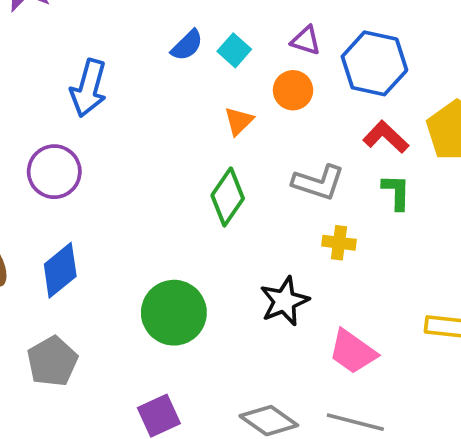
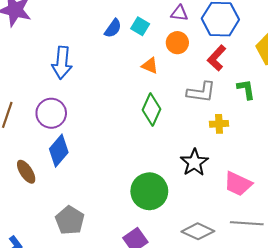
orange triangle: (239, 121) -> (150, 66), turned -42
red L-shape: (386, 137) -> (217, 58), moved, turned -80
blue diamond: (60, 270) -> (59, 151), moved
green circle: (174, 313) -> (149, 191), moved

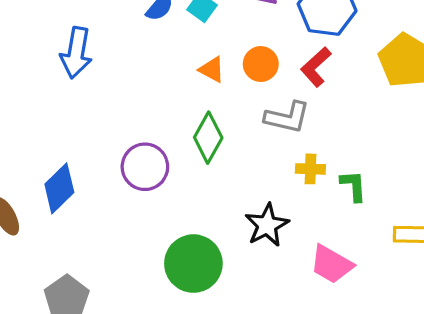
orange circle: (177, 43) -> (261, 64), moved
green L-shape: (246, 89) -> (353, 186), moved
purple circle: (51, 113) -> (145, 167), moved

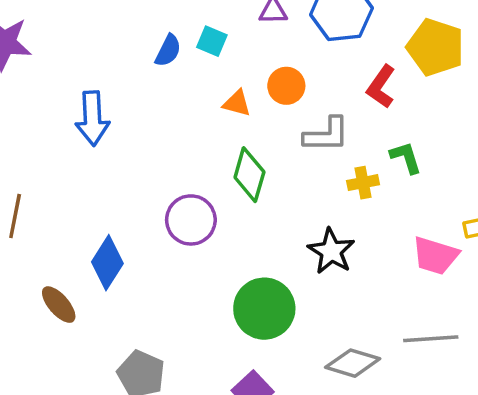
red L-shape: (316, 67) -> (381, 87), moved
green L-shape: (353, 186) -> (406, 158), moved
pink trapezoid: (331, 264) -> (435, 256), moved

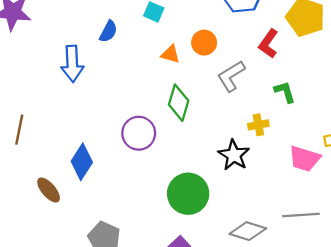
blue semicircle: (168, 51) -> (108, 31), moved
gray L-shape: (326, 135) -> (231, 76), turned 148
yellow cross: (363, 183) -> (258, 125), moved

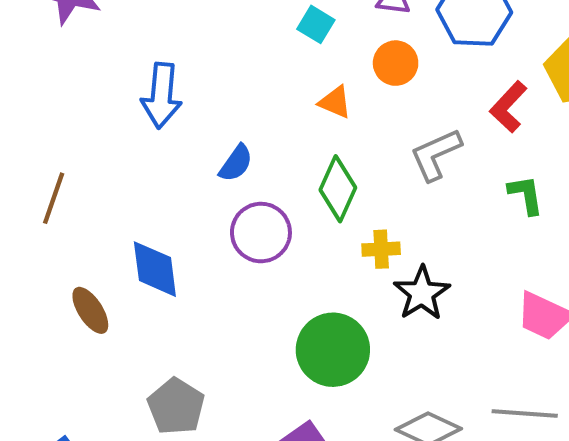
blue semicircle: (108, 31) -> (236, 163), moved
orange circle: (204, 43) -> (396, 63), moved
yellow cross: (258, 125) -> (381, 249), moved
blue diamond: (82, 162) -> (155, 269), turned -48

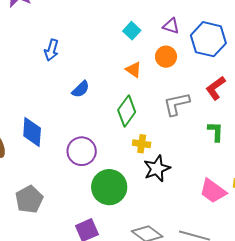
blue arrow: (162, 96) -> (52, 50), size x0.7
purple circle: (261, 233) -> (82, 151), moved

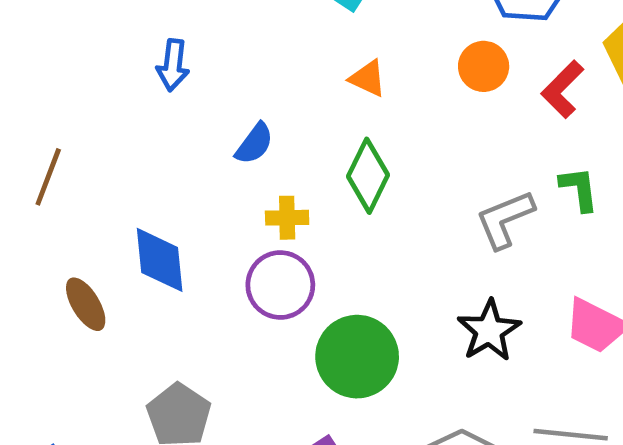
orange circle: (166, 57) -> (484, 66), moved
gray L-shape: (177, 104) -> (505, 219), moved
yellow cross: (142, 144) -> (287, 218), moved
black star: (157, 169) -> (489, 331), moved

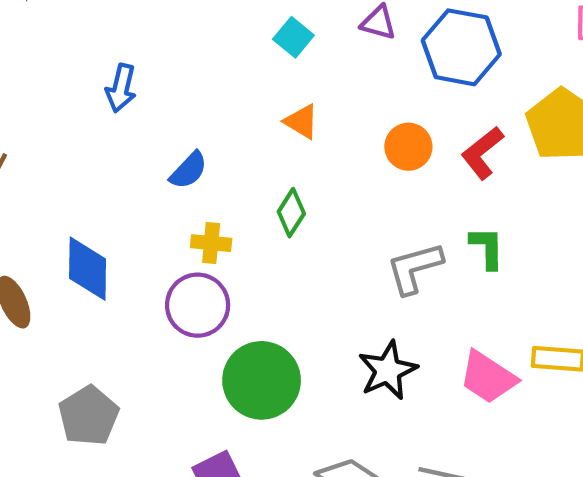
orange circle: (484, 66) -> (408, 147), moved
green diamond: (368, 176) -> (291, 213), size x0.7

